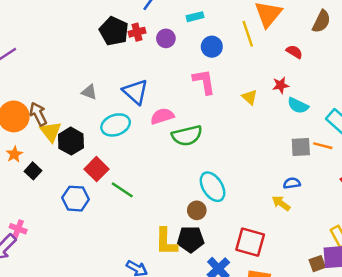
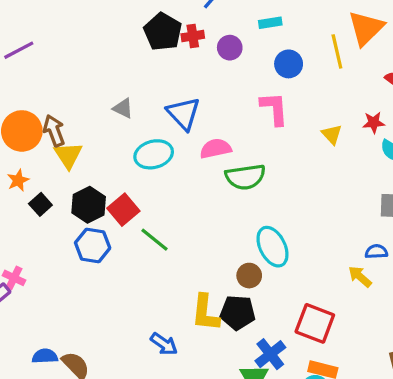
black hexagon: (71, 141) -> (89, 205), moved

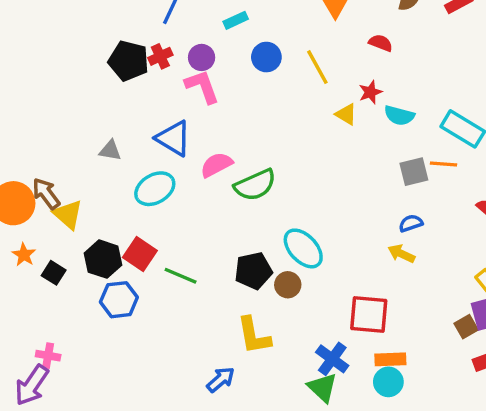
yellow line: (337, 51) -> (317, 67), moved
pink L-shape: (274, 109) -> (202, 86), moved
yellow triangle: (332, 134) -> (346, 114), moved
black pentagon: (238, 313) -> (253, 271), moved
blue arrow: (164, 344) -> (221, 380), turned -60

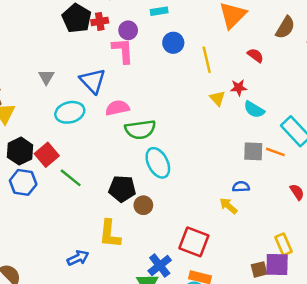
gray triangle: (110, 150) -> (46, 77), turned 35
cyan ellipse: (303, 248) -> (158, 163), moved

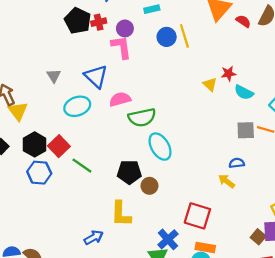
red semicircle: (255, 55) -> (243, 21), moved
yellow line: (207, 60) -> (184, 36), moved
brown square: (259, 269) -> (258, 237), turned -32

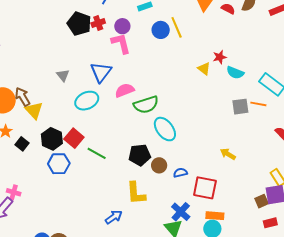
blue triangle: (96, 76) -> (101, 72), turned 30
blue semicircle: (237, 163) -> (180, 173), moved
brown square: (258, 237) -> (262, 201), turned 32

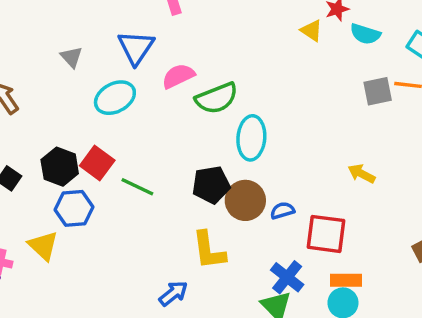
yellow triangle: (34, 110) -> (43, 246), moved
cyan ellipse: (165, 129) -> (251, 138), turned 45
brown circle: (159, 165) -> (245, 200), size x1.5

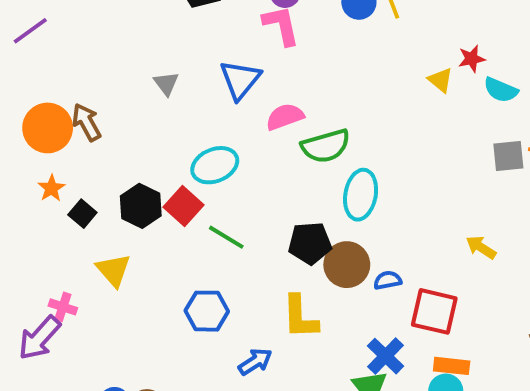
cyan ellipse: (115, 98) -> (215, 165), moved
blue hexagon: (74, 208) -> (207, 311), moved
yellow triangle: (43, 246) -> (113, 270), moved

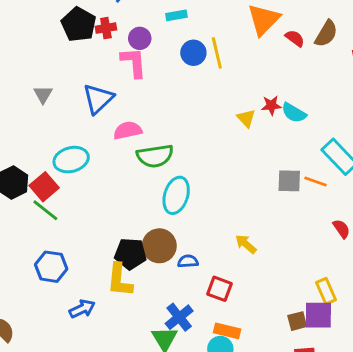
cyan semicircle: (501, 90) -> (294, 113), moved
green line: (226, 237) -> (45, 210), moved
black pentagon: (310, 243) -> (130, 254), moved
yellow arrow: (481, 247) -> (246, 244), moved
red square: (434, 311) -> (219, 289), size x0.7

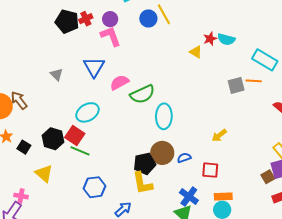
yellow arrow: (246, 244) -> (219, 135), turned -63

